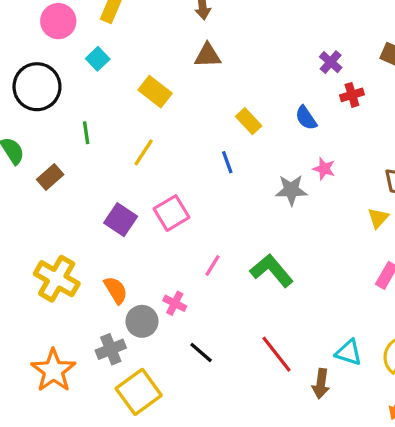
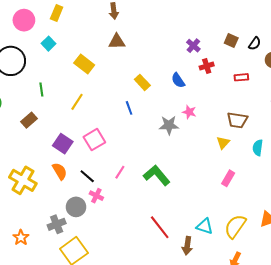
brown rectangle: (50, 177) -> (29, 120), moved
orange semicircle: (116, 290) -> (60, 171), moved
black line: (201, 352) -> (87, 176), moved
orange star: (53, 371) -> (21, 238), size x0.6

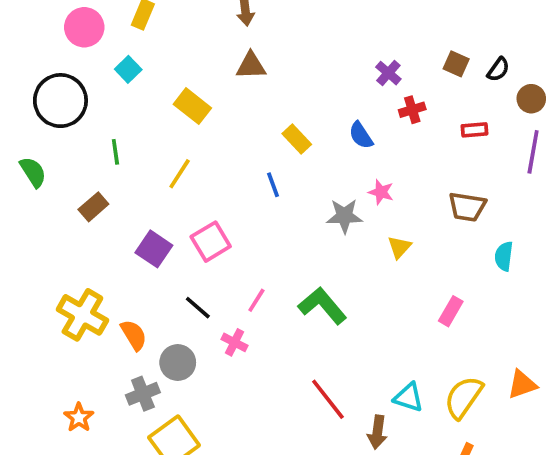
yellow triangle: (223, 143) -> (399, 247), moved
orange semicircle: (60, 171) -> (134, 335), moved
pink cross: (96, 196) -> (234, 342), moved

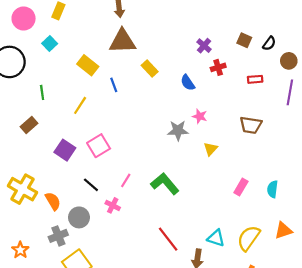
brown triangle: (251, 66) -> (122, 41), size x1.5
yellow rectangle: (297, 139) -> (150, 68), moved
blue line: (273, 185) -> (114, 85), moved
cyan semicircle: (504, 256) -> (272, 189), moved

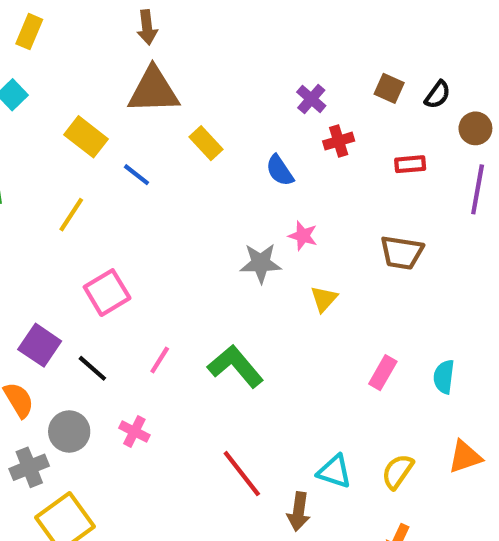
blue line: (114, 85) -> (137, 175), turned -32
purple square: (65, 150) -> (40, 345), moved
pink cross: (113, 205) -> (134, 432), moved
yellow semicircle: (249, 238) -> (398, 471), size x0.7

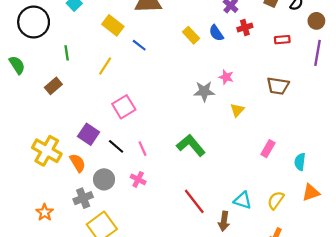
yellow rectangle: (206, 143) -> (191, 35), moved
blue semicircle: (280, 170) -> (216, 33), moved
pink line: (160, 360) -> (143, 149), moved, turned -56
cyan semicircle: (444, 377) -> (300, 162), moved

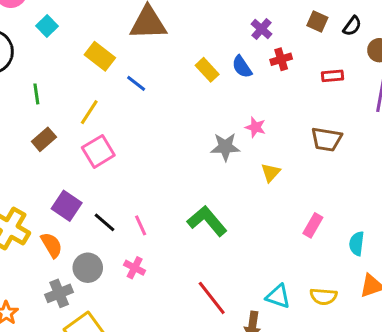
brown rectangle: (53, 86) -> (44, 139), moved
pink square: (124, 107) -> (98, 151), moved
yellow semicircle: (276, 200) -> (323, 296), turned -120

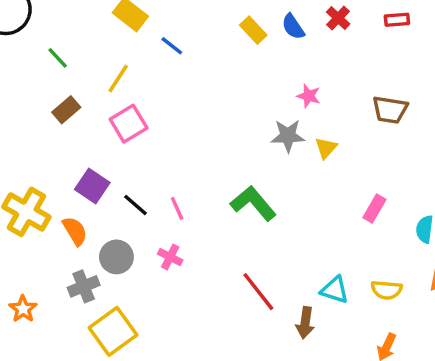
red cross: (281, 59) -> (338, 18), turned -30
red rectangle: (333, 76) -> (397, 20), moved
green line: (36, 94) -> (58, 58), turned -35
gray star: (225, 147) -> (288, 136), moved

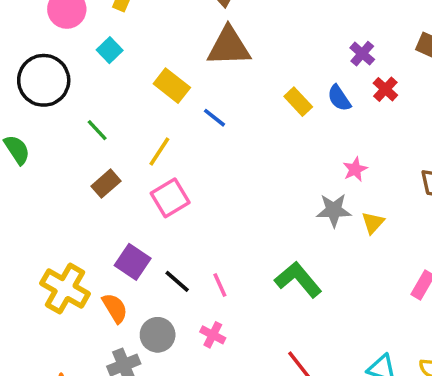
pink star: (309, 96) -> (355, 169), turned 30

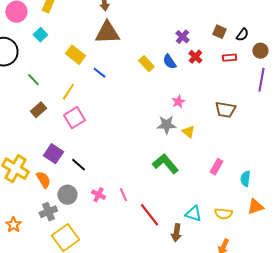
yellow triangle: (373, 223) -> (188, 132), turned -32
green L-shape: (298, 280) -> (165, 164), moved
pink line: (220, 285) -> (123, 195), moved

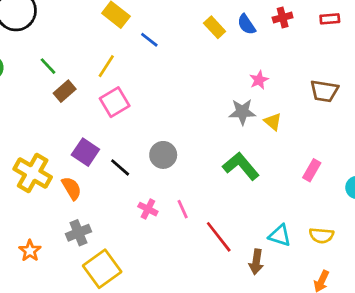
red cross: (195, 57) -> (283, 17), turned 32
green line: (33, 80) -> (48, 66), moved
gray circle: (67, 195) -> (163, 155), moved

